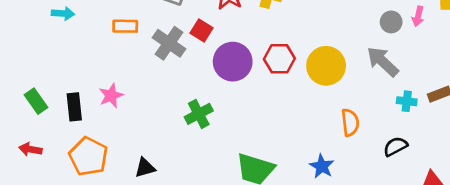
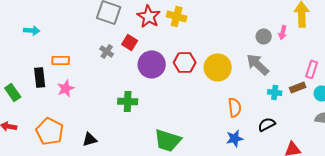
orange rectangle: (125, 26) -> (61, 60), moved
gray cross: (169, 43) -> (107, 51), size x0.6
black rectangle: (74, 107) -> (40, 77), moved
green cross: (199, 114) -> (128, 101), turned 30
blue star: (322, 166) -> (235, 138), moved, turned 30

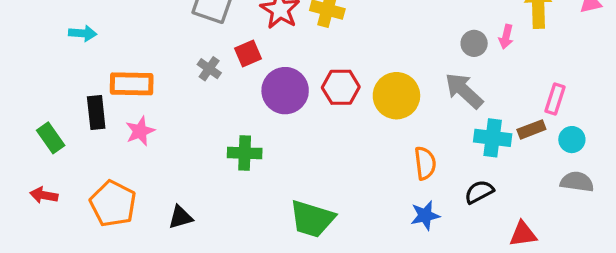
red square: (130, 42) -> (248, 54), turned 35
orange rectangle: (61, 60) -> (132, 84), size x1.4
cyan cross: (275, 92) -> (493, 138), size x1.5

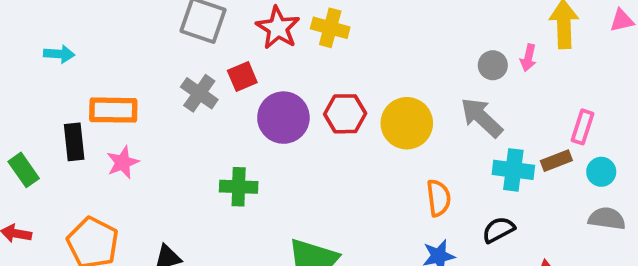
gray cross: (209, 69) -> (199, 93), size x1.4

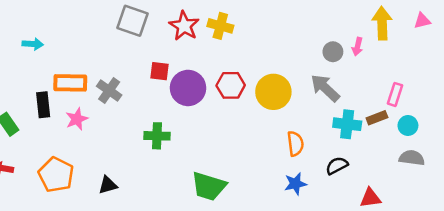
red square: (242, 76) -> (160, 71), moved, turned 30
gray cross: (199, 93) -> (109, 91), moved

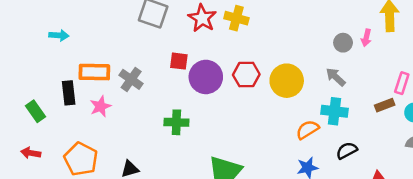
gray arrow: (325, 88) -> (336, 77), size x0.7
cyan cross: (347, 124) -> (334, 111), moved
orange semicircle: (295, 144) -> (307, 130), turned -115

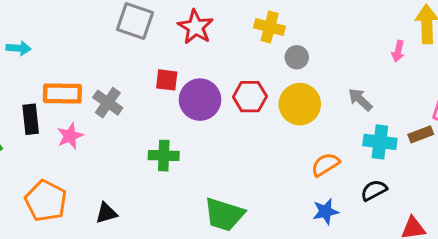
yellow cross: (236, 18) -> (270, 27), moved
gray circle: (343, 43) -> (297, 57), moved
cyan cross: (334, 111) -> (380, 142), moved

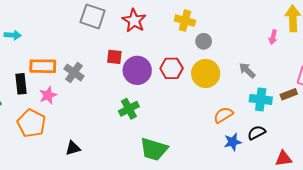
green cross: (164, 156) -> (129, 109), moved, turned -30
orange pentagon: (46, 201) -> (31, 123), moved
blue star: (325, 211) -> (233, 142), moved

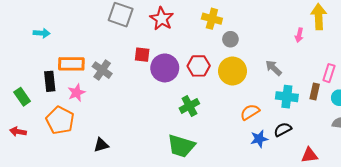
brown rectangle: (289, 94) -> (315, 92), turned -56
green cross: (129, 109) -> (189, 106), moved

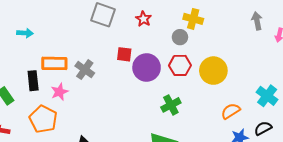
red star: (162, 19) -> (144, 19), size x0.7
gray circle: (230, 39) -> (180, 37), moved
gray arrow: (274, 68) -> (257, 21), moved, turned 36
cyan cross: (287, 97) -> (267, 96), turned 30

